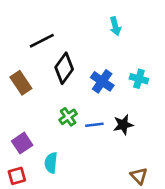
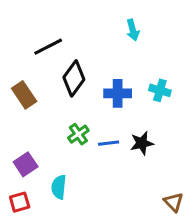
blue cross: (102, 81) -> (118, 93), turned -35
brown triangle: (139, 176) -> (173, 202), moved

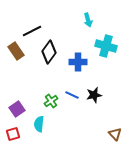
cyan cross: (160, 90) -> (106, 46), moved, size x1.5
brown rectangle: (24, 95) -> (16, 51), moved
green cross: (78, 134) -> (51, 101), moved
blue line: (109, 143) -> (72, 95), turned 32

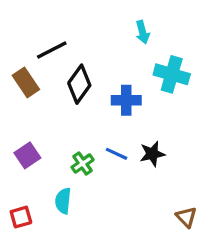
purple square: (17, 109) -> (27, 155), moved

